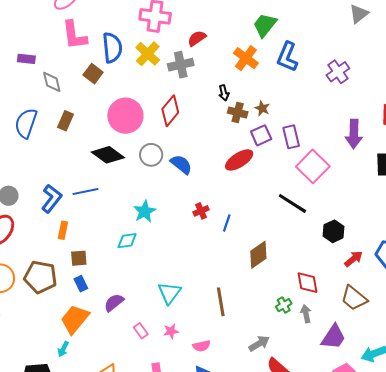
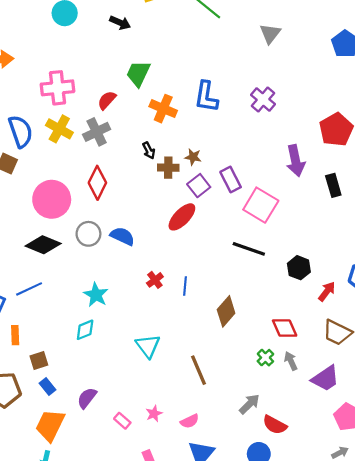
green trapezoid: (265, 25) -> (138, 74), moved
cyan triangle: (169, 293) -> (148, 346), moved
purple trapezoid: (333, 337) -> (325, 378), turned 36

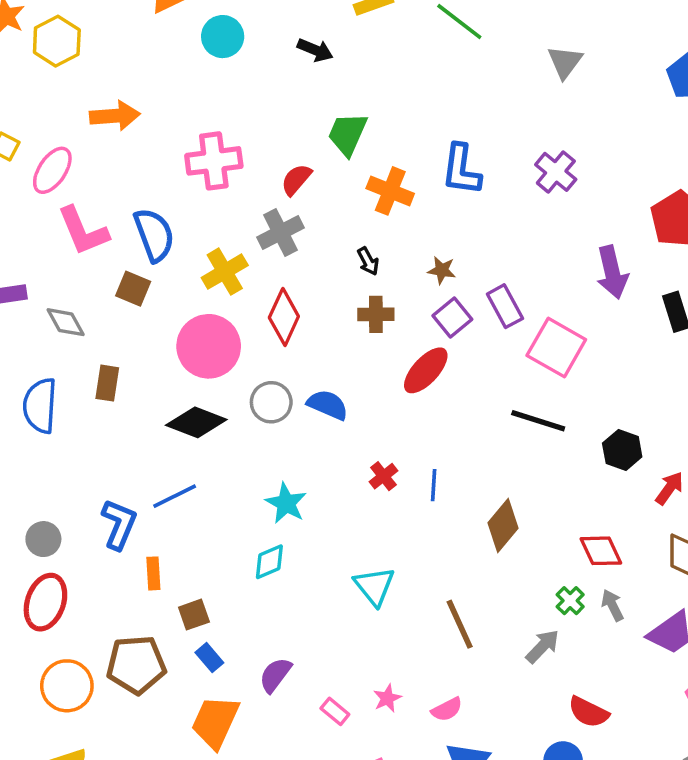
yellow cross: (59, 129) -> (225, 272), moved, turned 32
brown cross: (168, 168) -> (376, 314), moved
gray arrow: (249, 404) -> (543, 646), moved

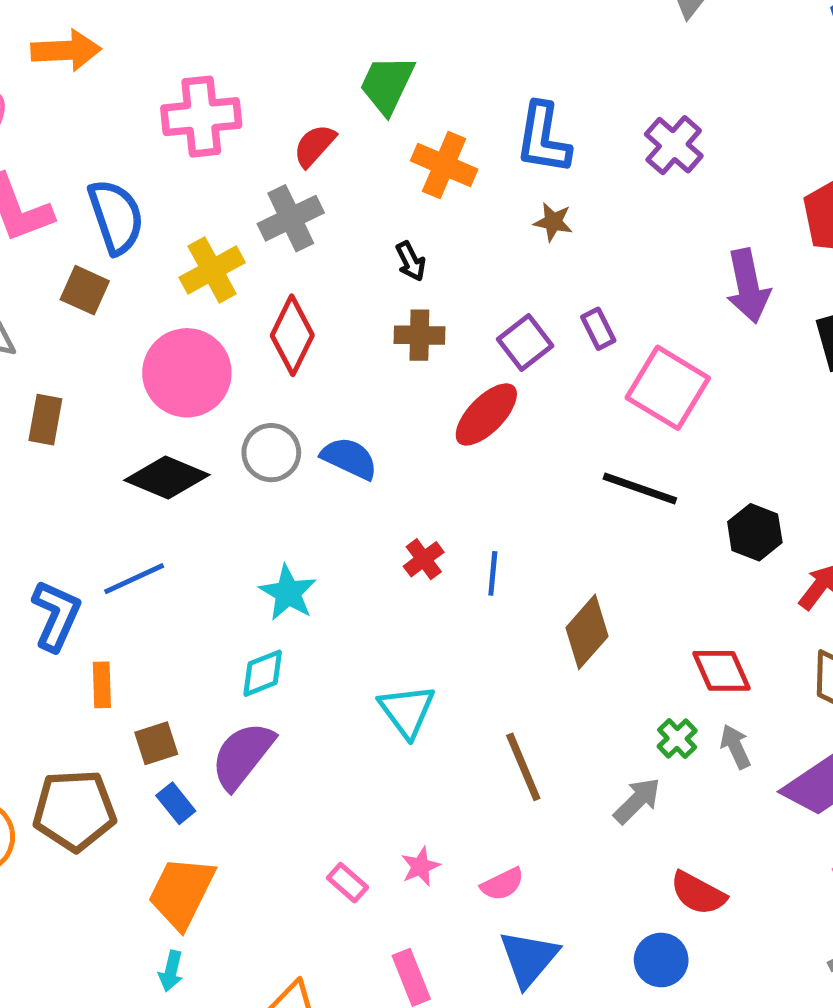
brown star: (442, 270) -> (553, 222), moved
purple rectangle: (505, 306) -> (598, 329), size x0.7
purple semicircle: (275, 675) -> (243, 755), moved, size x1.4

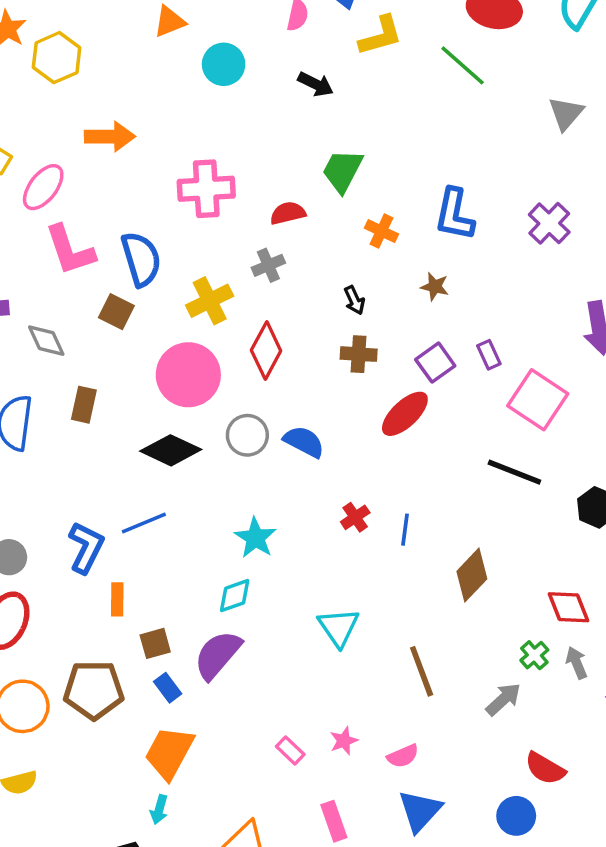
red semicircle: (314, 146) -> (288, 213), turned 32
orange cross: (444, 165) -> (381, 231), size x0.7
gray cross: (291, 218) -> (268, 265), size x0.7
brown star: (553, 222) -> (435, 287), moved

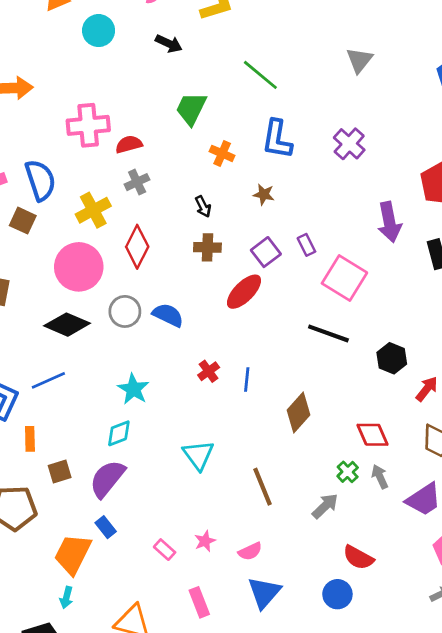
green line: (463, 65) -> (260, 75), moved
red semicircle: (288, 213) -> (129, 144), moved
blue rectangle: (168, 688) -> (106, 527), moved

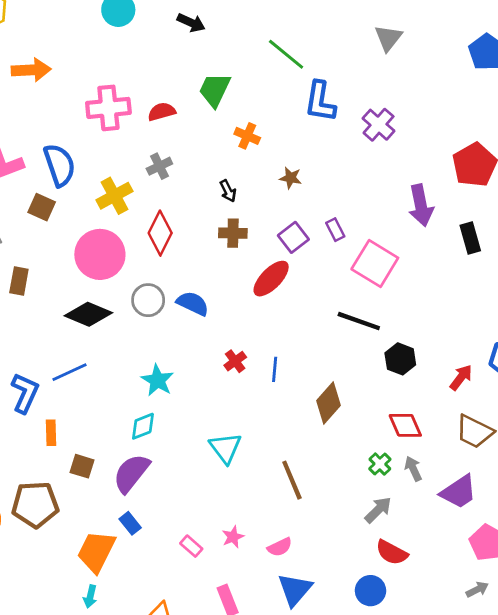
blue L-shape: (277, 139) -> (320, 102), moved
red semicircle: (129, 144) -> (162, 112), moved
black hexagon: (392, 358) -> (400, 359), moved
brown square: (60, 471) -> (82, 466), turned 35
gray arrow: (325, 506) -> (378, 510), moved

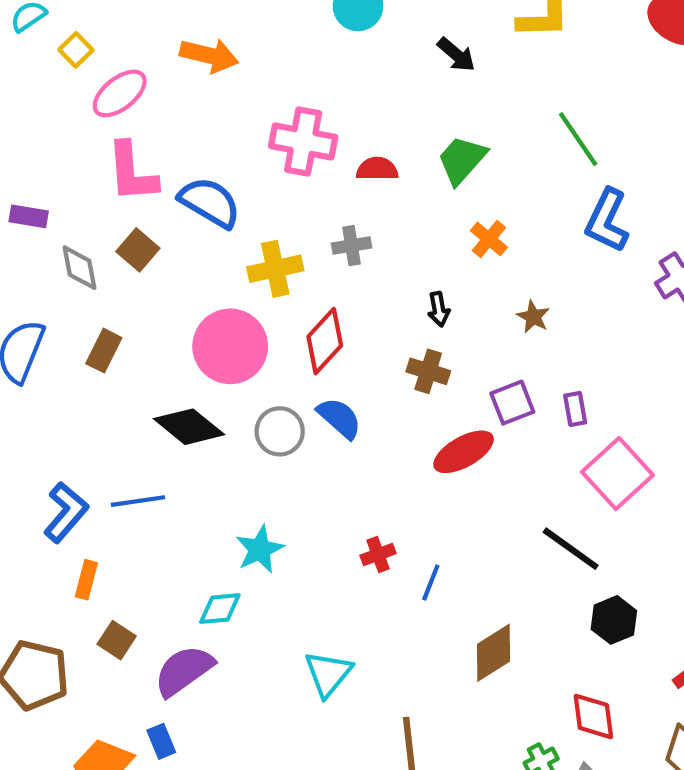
blue semicircle: (59, 165) -> (210, 202), turned -57
brown square: (42, 207) -> (138, 250), moved
blue semicircle: (193, 303) -> (339, 418), moved

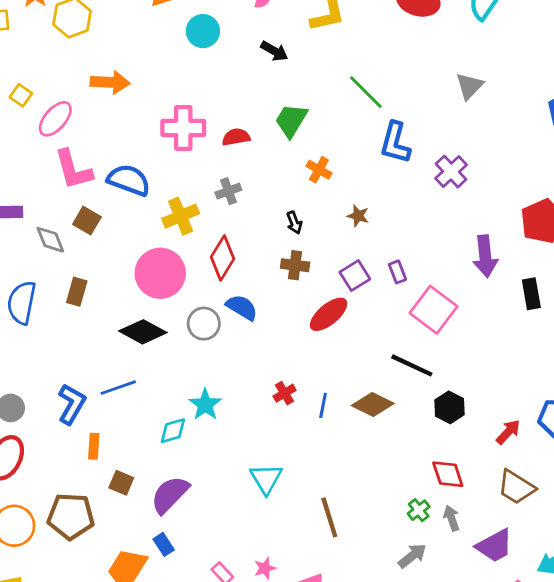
cyan diamond: (220, 609) -> (173, 431), moved
brown diamond: (493, 653) -> (373, 404), moved, turned 69

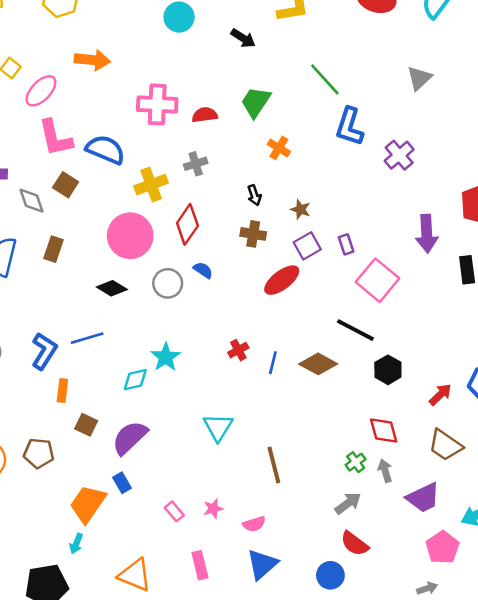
brown star: (358, 216) -> (301, 209), moved
blue semicircle: (242, 307) -> (203, 270), size x0.7
black diamond: (143, 332) -> (112, 288), size x0.7
brown pentagon: (71, 516) -> (39, 453), size x0.7

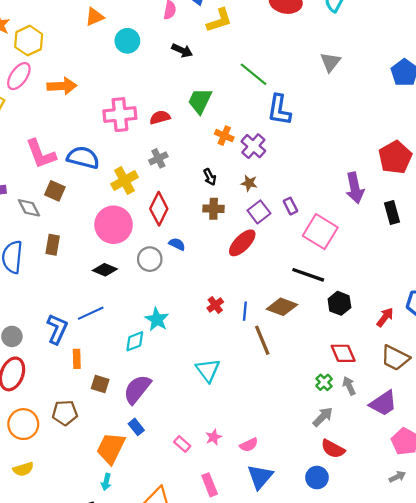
pink ellipse: (41, 91) -> (19, 76), moved
purple cross: (399, 155) -> (253, 146), moved
brown line: (274, 465) -> (262, 340), moved

